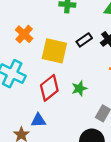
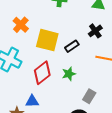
black rectangle: (84, 40) -> (72, 46), moved

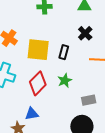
black rectangle: (72, 46) -> (64, 52), turned -32
gray rectangle: (89, 96) -> (89, 100), turned 56

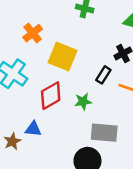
black rectangle: (64, 52) -> (103, 75), moved
gray rectangle: (89, 100) -> (104, 133), size x1.5

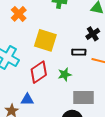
orange cross: (33, 33) -> (19, 14), moved
black rectangle: (103, 75) -> (79, 52), turned 64

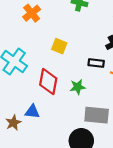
yellow square: (45, 40) -> (59, 46), size x0.6
red diamond: (39, 72) -> (48, 82), turned -50

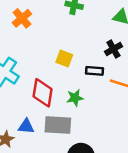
yellow square: (59, 46) -> (64, 59), moved
gray rectangle: (97, 115) -> (58, 125), moved

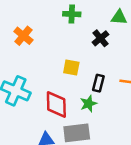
black cross: (113, 49) -> (101, 38), moved
black rectangle: (94, 71) -> (98, 83), moved, turned -70

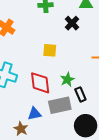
black rectangle: (98, 83) -> (80, 94), moved, turned -32

